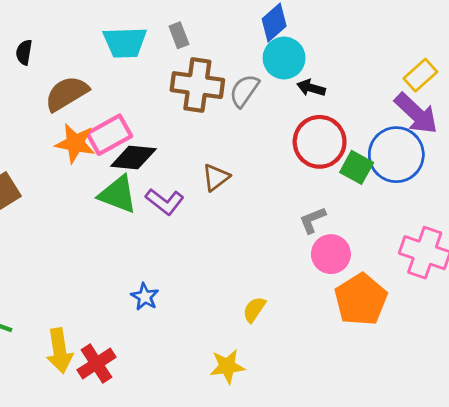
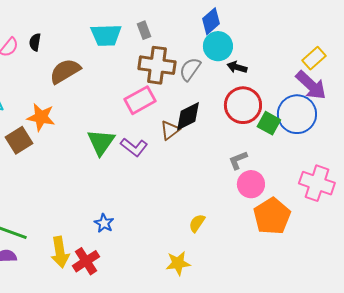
pink rectangle: (109, 135) -> (140, 100), moved
orange star: (75, 143) -> (41, 117), moved
black diamond: (133, 157) -> (188, 116), moved, turned -32
green triangle: (118, 194) -> (101, 142), turned 44
blue star: (145, 297) -> (104, 223), moved

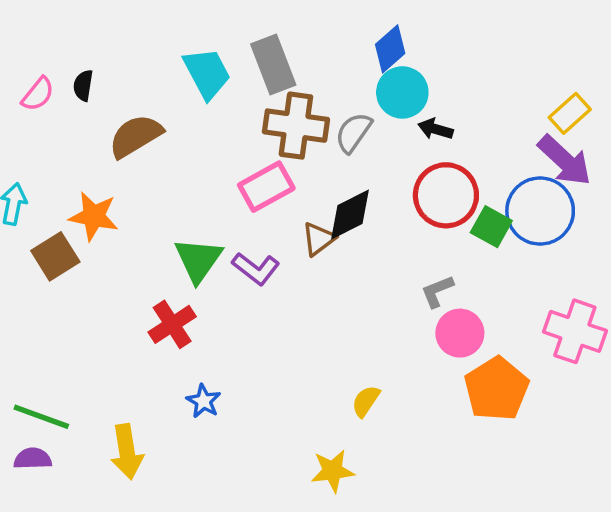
gray rectangle: (144, 30) -> (273, 65), size x1.8
cyan trapezoid: (106, 35) -> (207, 73), turned -116
red cross: (86, 261) -> (172, 324), moved

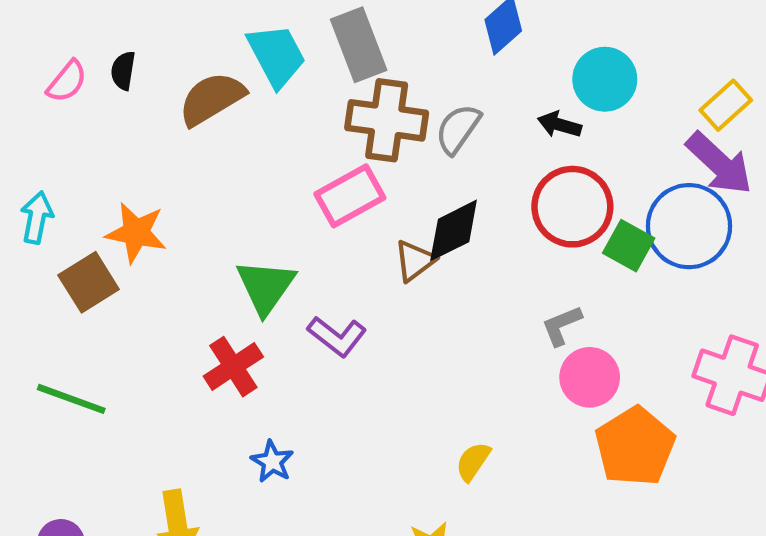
cyan circle: (402, 92) -> (605, 79), moved
brown semicircle: (136, 136) -> (212, 99), moved
purple L-shape: (256, 269) -> (337, 336), moved
green line: (41, 417) -> (71, 399), moved

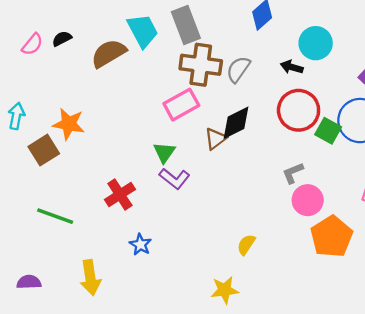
black semicircle: (123, 71) -> (62, 39), turned 54
green triangle: (266, 287) -> (164, 152), moved, size x0.7
green line: (71, 399) -> (55, 216), moved

